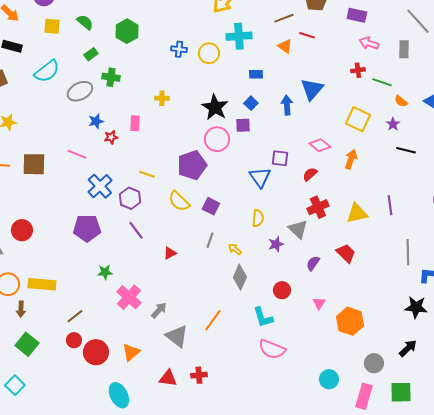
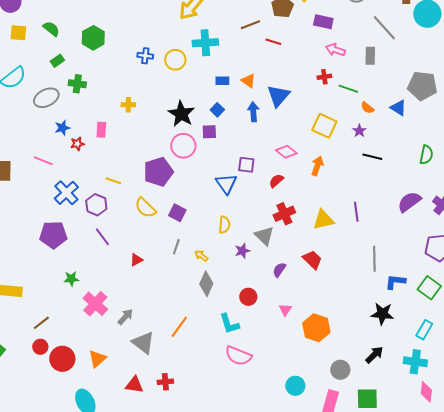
orange triangle: (285, 46) -> (248, 81), moved

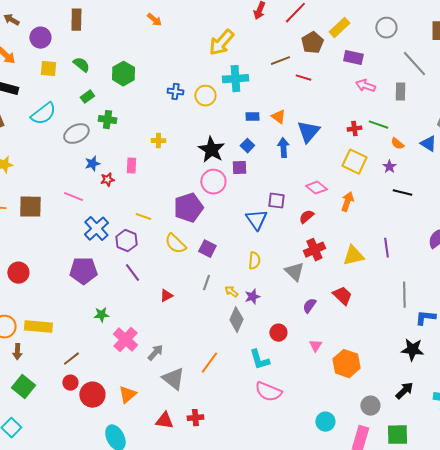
red cross: (324, 77) -> (354, 129), moved
purple star: (242, 251) -> (252, 297), moved

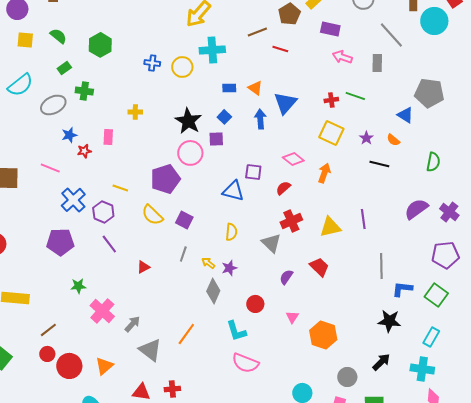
orange semicircle: (397, 144) -> (393, 140), moved
blue triangle: (256, 220) -> (233, 191), turned -40

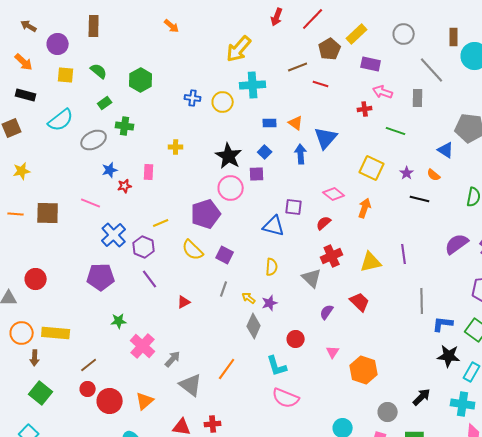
red cross: (331, 100) -> (365, 109), moved
yellow line: (120, 188) -> (161, 223), turned -42
black star: (389, 321) -> (449, 356), moved

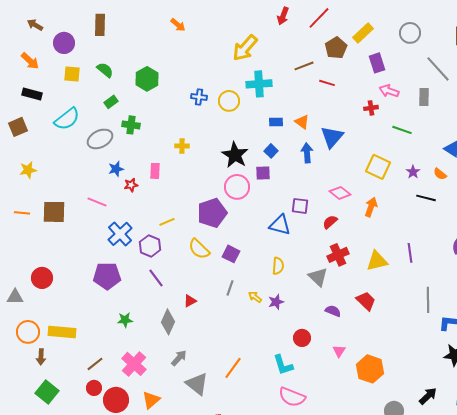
purple rectangle: (371, 64) -> (377, 63), turned 60
purple semicircle: (327, 312) -> (333, 311), turned 77
gray diamond: (254, 326) -> (168, 322), moved
pink cross: (143, 346) -> (134, 364), moved

